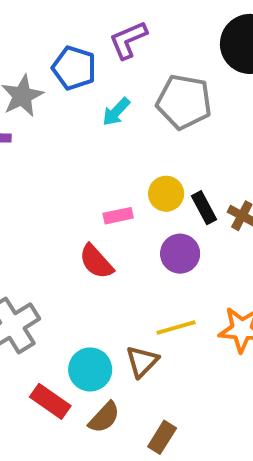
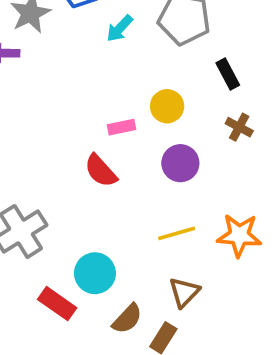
black rectangle: (204, 208) -> (228, 74), moved
brown triangle: (142, 361) -> (184, 292), moved
brown semicircle: (104, 417) -> (127, 319), moved

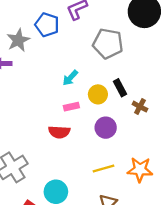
cyan arrow: (120, 28) -> (70, 78), moved
black rectangle: (228, 74) -> (120, 88), moved
red semicircle: (101, 171) -> (59, 132), turned -45

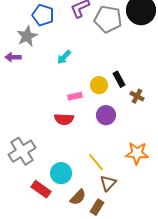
blue pentagon: (47, 25) -> (43, 15), moved
gray pentagon: (108, 44) -> (108, 19), moved
cyan arrow: (70, 78) -> (64, 57), moved
yellow line: (103, 169) -> (96, 162), moved, turned 66

